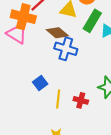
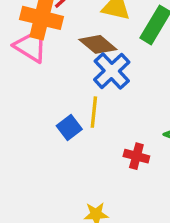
blue cross: (66, 49) -> (112, 71), turned 30
yellow line: (58, 99) -> (94, 112), moved

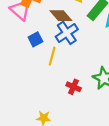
blue square: (69, 127) -> (35, 39), moved

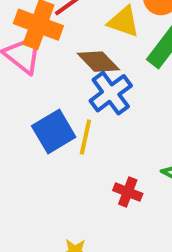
blue square: (35, 39) -> (54, 131), moved, size x1.5

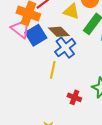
blue square: (54, 131) -> (36, 35), moved

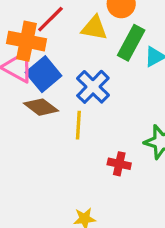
brown diamond: (59, 32) -> (41, 107), moved

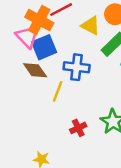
blue cross: (93, 87) -> (77, 67), turned 35
red cross: (119, 164) -> (78, 128), turned 35

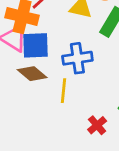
blue square: (44, 47) -> (35, 45), turned 35

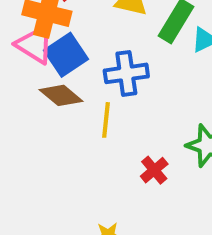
blue square: (35, 45) -> (66, 55), turned -32

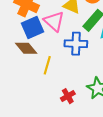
pink triangle: (35, 45) -> (54, 21), moved
blue cross: (126, 73) -> (76, 44), moved

